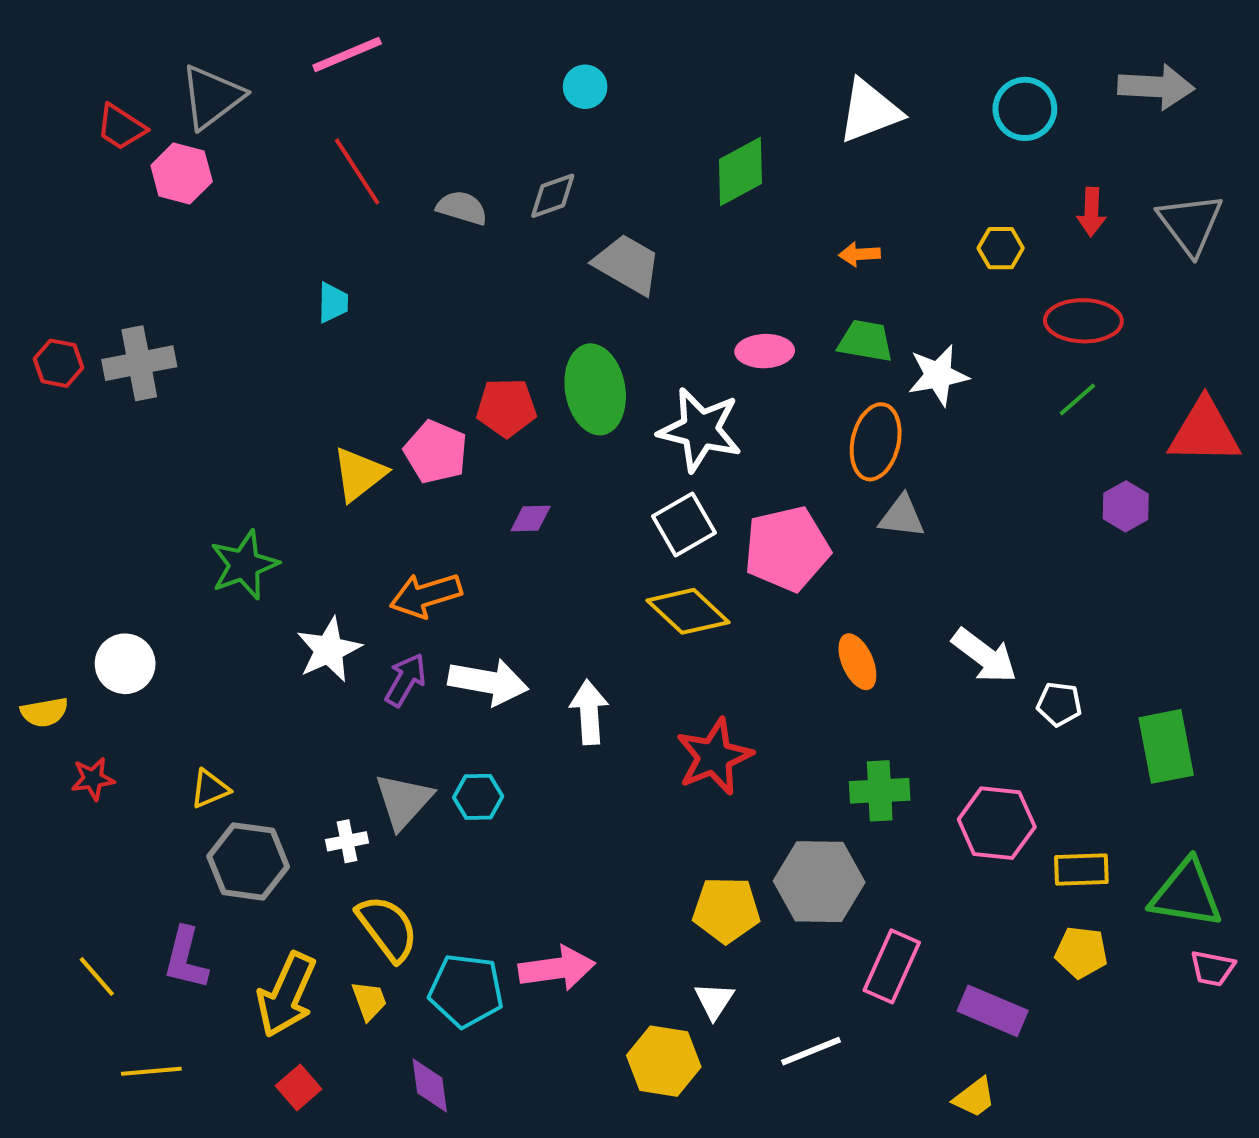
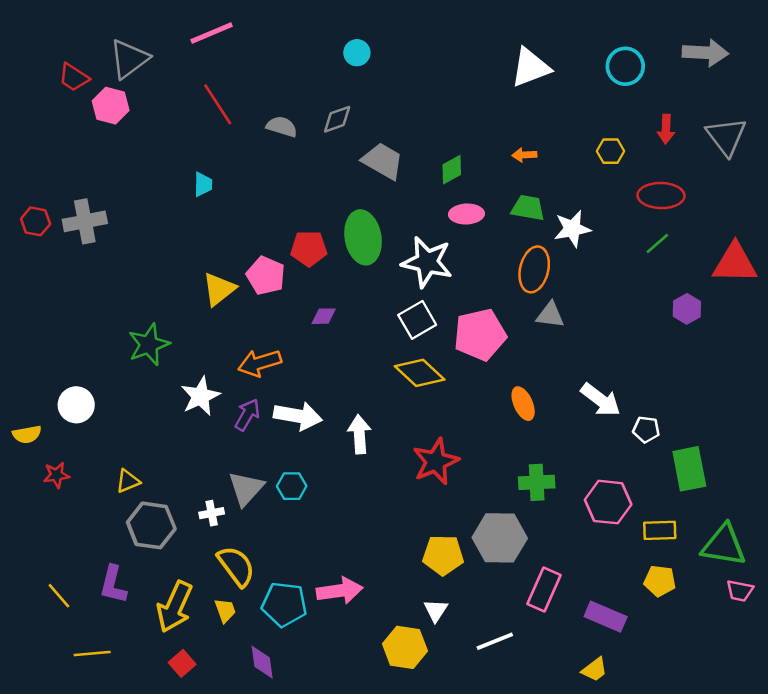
green diamond: (740, 171) -> (452, 170), moved, size x0.7
green rectangle: (1166, 746) -> (689, 469), moved

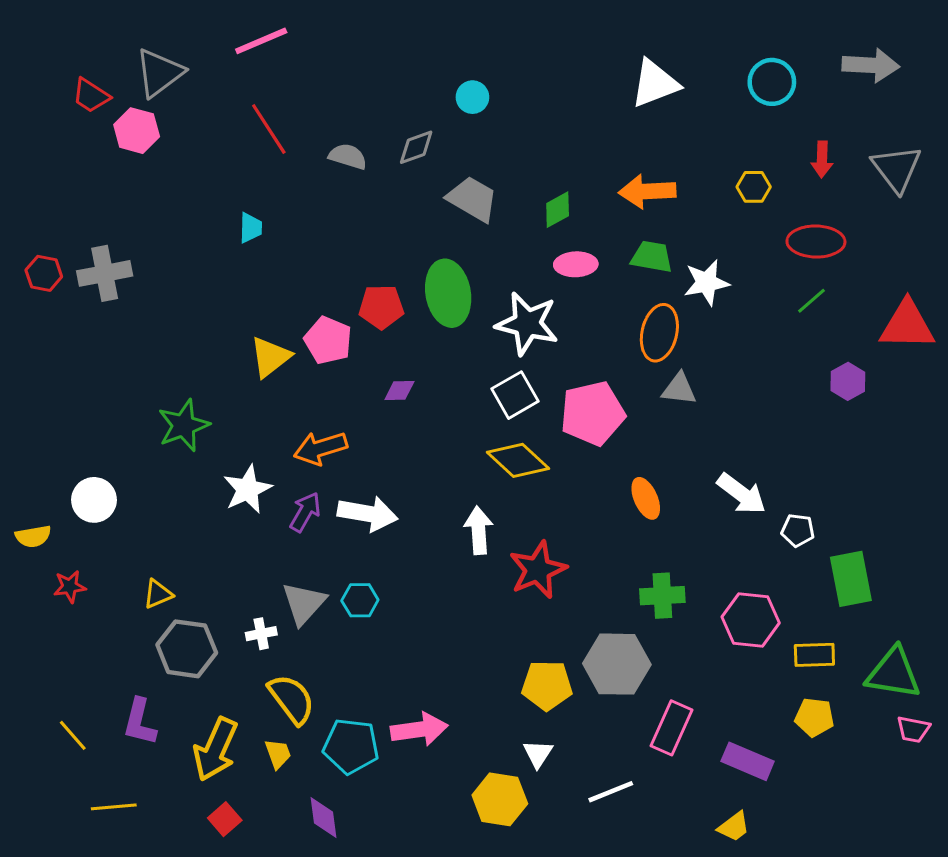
cyan circle: (357, 53) -> (472, 97), moved
orange arrow: (524, 155) -> (647, 191), size x1.8
white arrow: (359, 434) -> (479, 530), moved

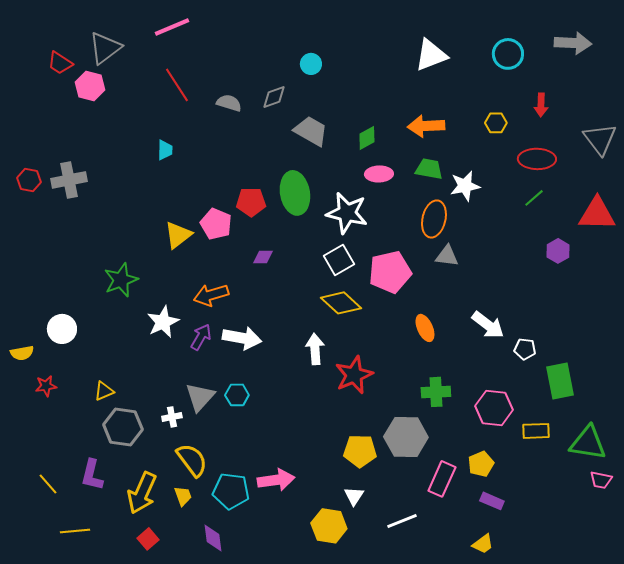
gray triangle: (897, 169) -> (600, 139), moved
yellow pentagon: (814, 717) -> (481, 464), moved, turned -30
purple rectangle: (748, 761) -> (492, 501), size x0.7

